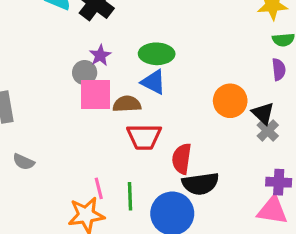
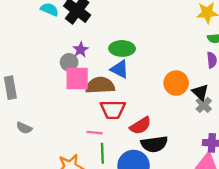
brown semicircle: (127, 104) -> (100, 85), size x1.4
red semicircle: (182, 159) -> (140, 126), turned -130
pink line: (99, 188) -> (94, 133), moved, turned -70

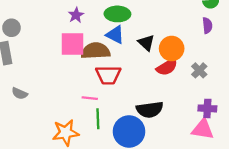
gray circle: (69, 62) -> (11, 28), moved
black triangle: (200, 92) -> (146, 43), moved
red semicircle: (140, 126) -> (167, 67), moved

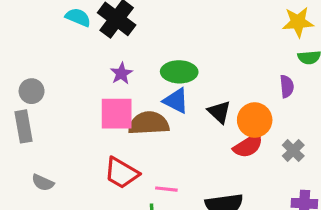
purple semicircle: (207, 25) -> (287, 86), moved
red trapezoid: (108, 75) -> (121, 173), moved, turned 30
pink line: (90, 98) -> (166, 189), moved

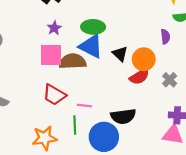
blue triangle: (176, 101) -> (91, 46), size x1.4

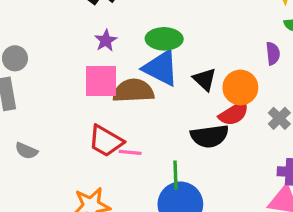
pink line: (84, 106) -> (130, 152), moved
black semicircle: (123, 116) -> (210, 136), moved
green line: (75, 125) -> (176, 175), moved

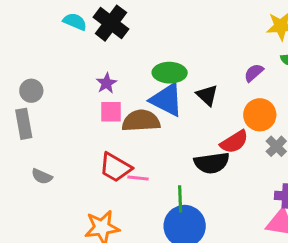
purple star: (106, 40) -> (106, 83), moved
purple semicircle: (273, 53) -> (254, 73), moved, turned -125
black triangle: (205, 79) -> (207, 95), moved
pink square: (101, 81) -> (111, 112), size x0.7
orange circle: (240, 87) -> (260, 115), moved

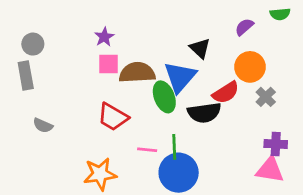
green ellipse: (170, 73) -> (164, 97), moved, turned 68
blue triangle: (167, 100) -> (180, 77), moved, turned 44
pink line: (138, 178) -> (147, 150), moved

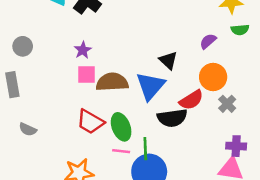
gray circle: (33, 44) -> (23, 46), moved
green ellipse: (164, 97) -> (121, 127), moved

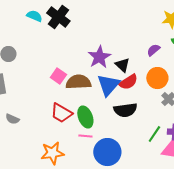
purple star: (83, 50) -> (99, 57), moved, size x1.6
pink square: (87, 74) -> (58, 76), turned 35
red semicircle: (191, 100) -> (128, 82), moved
green line: (145, 149) -> (154, 134), moved, turned 36

